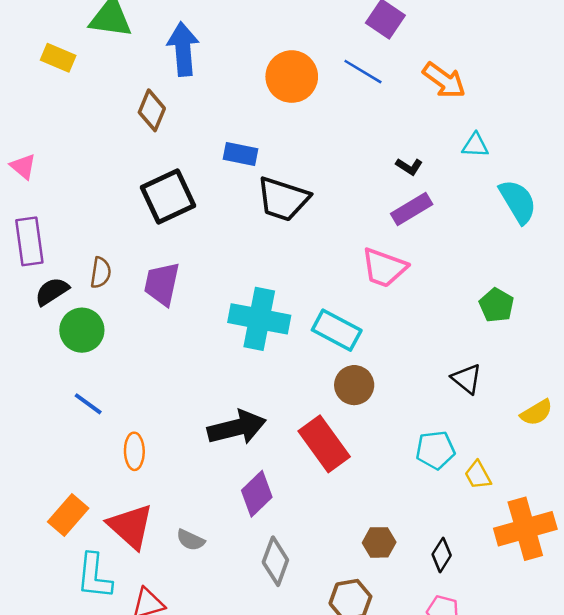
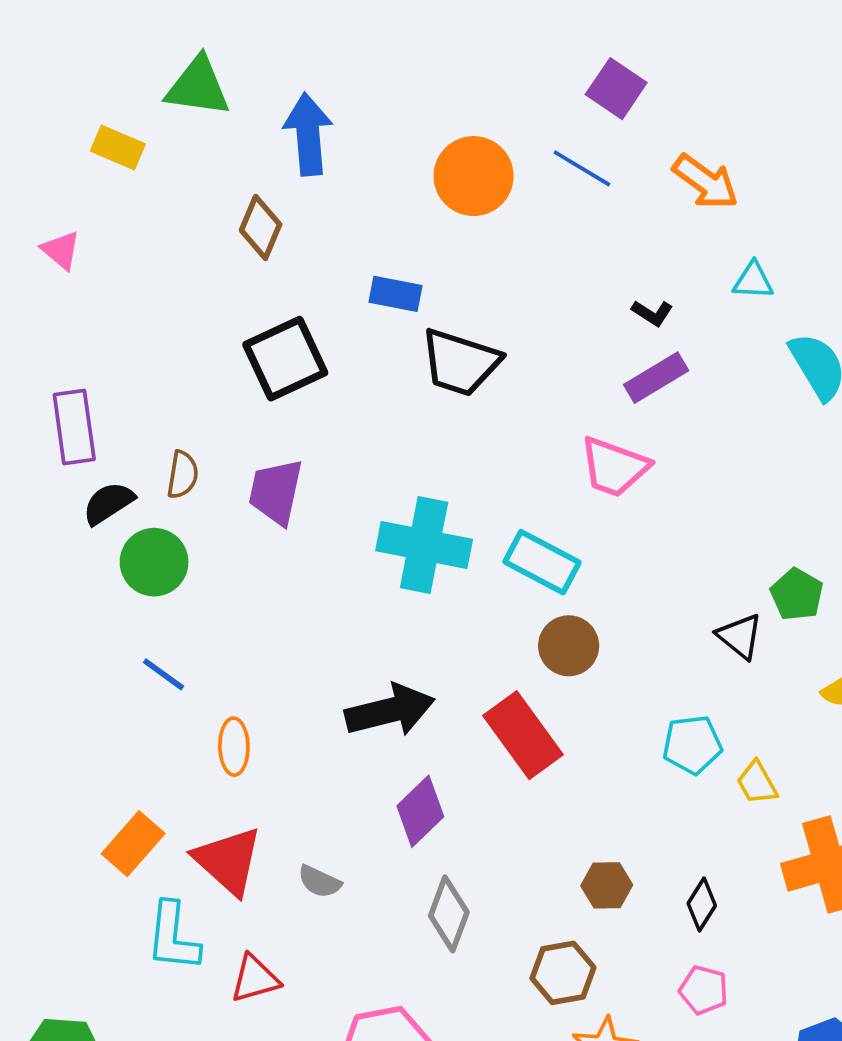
pink triangle: (23, 166) -> (61, 250), moved
green pentagon: (497, 305) -> (797, 594), moved

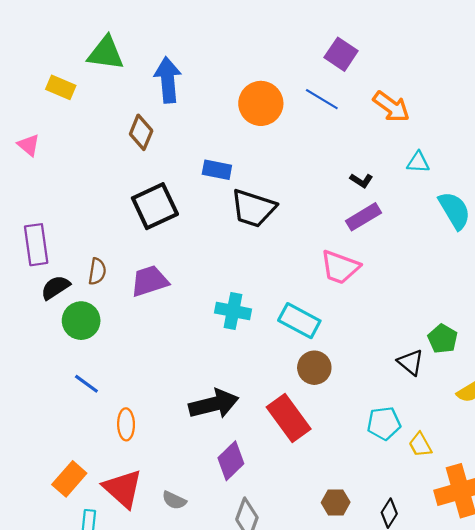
purple trapezoid: (276, 492) -> (150, 281), turned 60
cyan cross: (424, 545) -> (233, 311), size x0.7

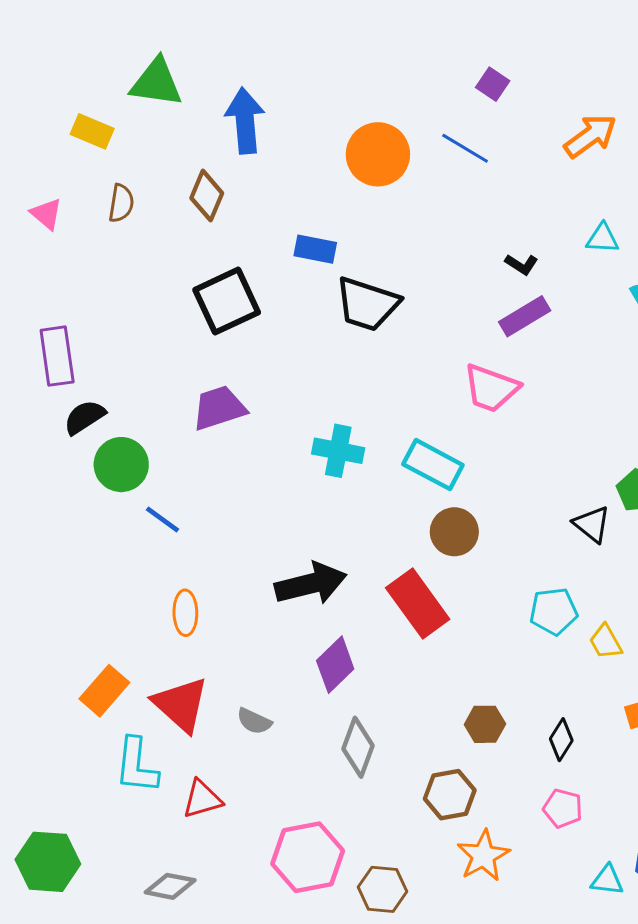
purple square: (341, 54) -> (493, 84), size x0.7
orange arrow: (391, 107) -> (590, 136), moved, turned -72
brown semicircle: (97, 271) -> (121, 203), moved
blue line: (86, 384) -> (162, 520), moved

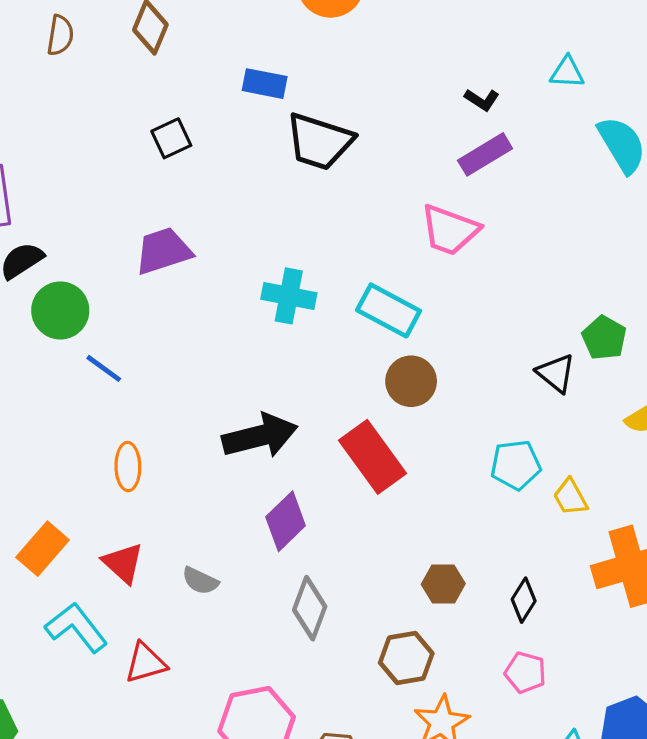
black square: (227, 301) -> (171, 138), size x0.6
red triangle: (181, 704) -> (123, 563), size x0.7
cyan L-shape: (136, 766) -> (76, 627), turned 136

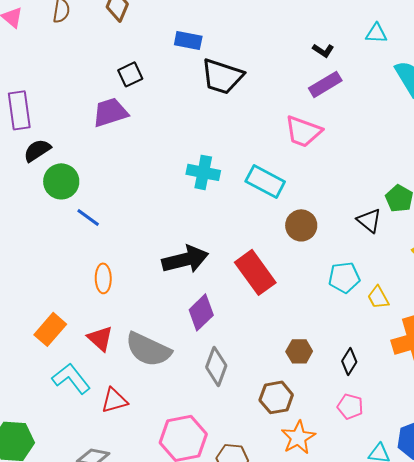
purple trapezoid: (163, 251) -> (110, 112), moved
brown circle: (411, 381) -> (301, 225), moved
gray semicircle: (200, 581) -> (148, 349), size x2.0

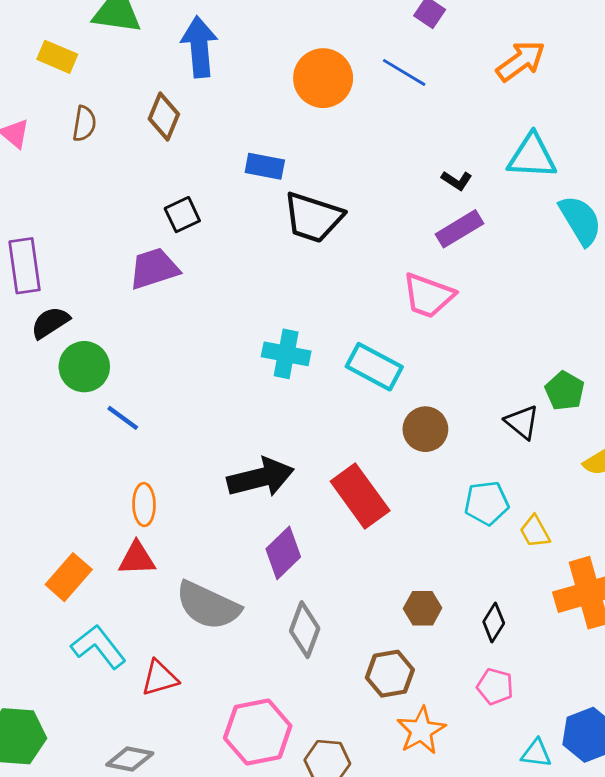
cyan triangle: (376, 33) -> (532, 156), size x1.6
red triangle: (100, 338) -> (137, 559), moved, turned -44

